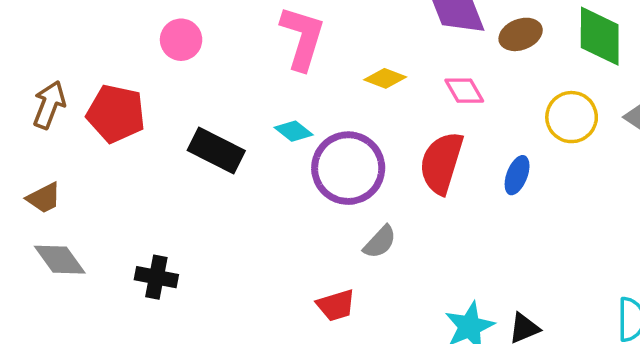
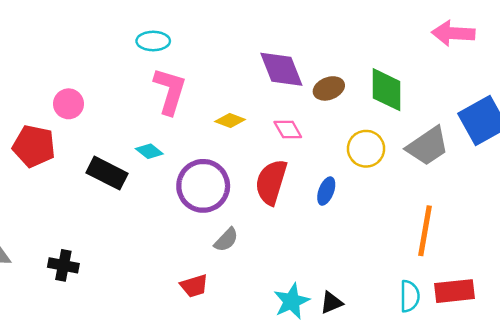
pink circle: (181, 40) -> (69, 104), moved
cyan diamond: (294, 131) -> (149, 151), moved

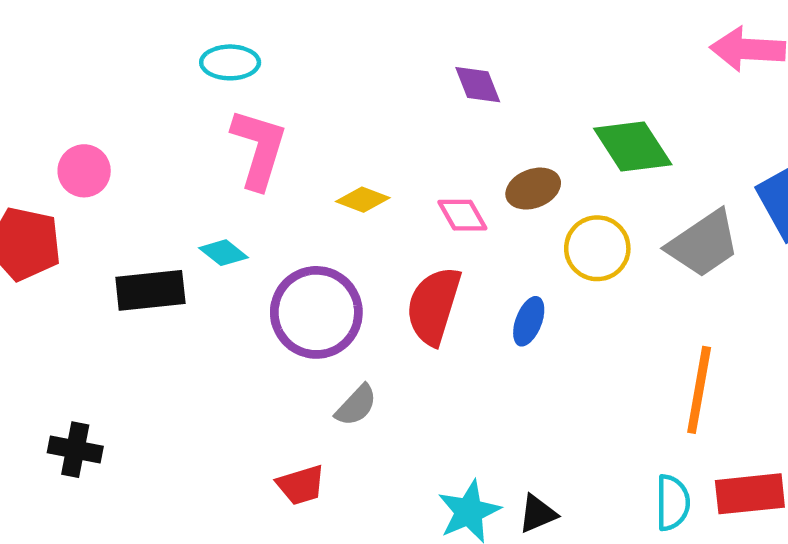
purple diamond: (281, 69) -> (478, 85), moved, size x0.6
brown ellipse: (329, 88) -> (533, 189), moved
green diamond: (387, 90) -> (633, 147), turned -33
black rectangle: (107, 173) -> (150, 290), turned -33

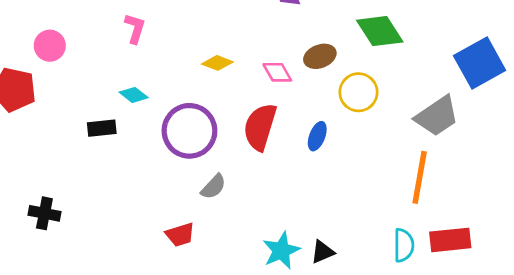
pink L-shape: (259, 149) -> (135, 28), moved, size x0.6
gray trapezoid: (703, 244) -> (437, 116), moved
black rectangle: (150, 290) -> (102, 128), moved, size x0.7

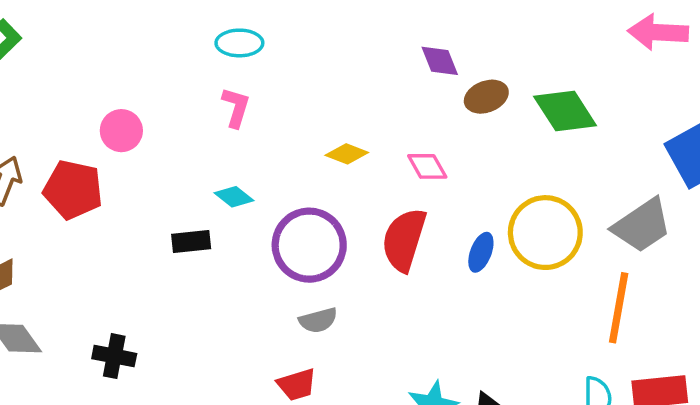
brown ellipse: (320, 56) -> (486, 97), moved
yellow circle: (358, 92) -> (545, 233), moved, size x1.4
gray semicircle: (213, 187) -> (318, 320), moved, turned 32

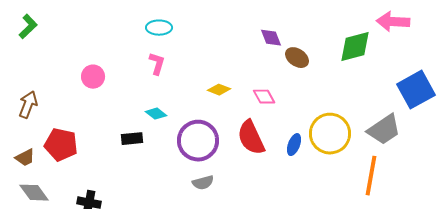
brown ellipse: (486, 97) -> (297, 58), turned 55
green diamond: (565, 111) -> (355, 47), moved, turned -72
red pentagon: (73, 190) -> (61, 145), moved
red semicircle: (404, 240) -> (251, 138), turned -42

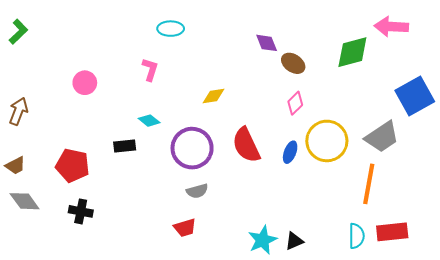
cyan ellipse: (159, 28) -> (171, 29), moved
yellow diamond: (219, 90) -> (214, 96), turned -30
pink diamond: (264, 97) -> (295, 103), moved, turned 75
red pentagon: (61, 145) -> (73, 165), moved

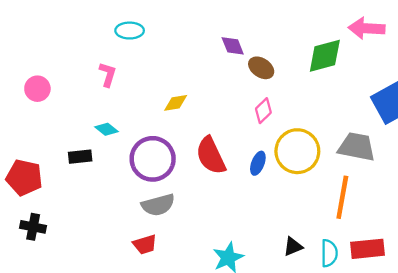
gray trapezoid: (382, 137) -> (357, 147), turned -135
gray semicircle: (197, 191) -> (158, 205), size x1.4
black triangle: (294, 241) -> (293, 247), moved

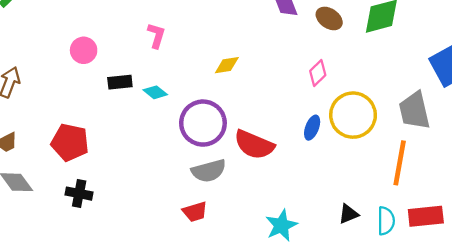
brown ellipse: (261, 68) -> (329, 18), moved
gray trapezoid: (357, 147) -> (414, 111), turned -114
red semicircle: (211, 156) -> (254, 145), moved, turned -42
black rectangle: (80, 157) -> (120, 82), moved

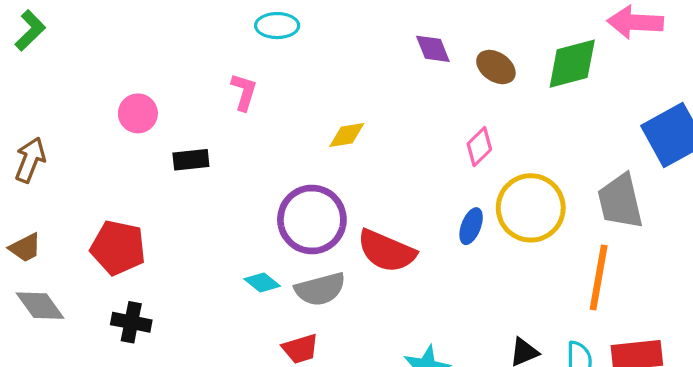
cyan diamond: (155, 92) -> (262, 282), moved

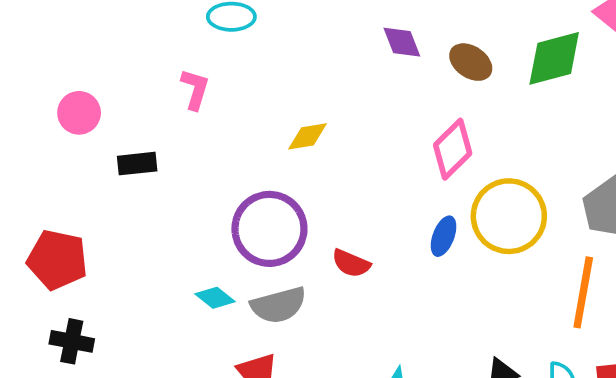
pink diamond: (479, 147) -> (453, 149), size x1.4
red semicircle: (387, 251) -> (351, 263), size x0.6

